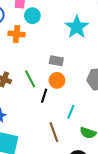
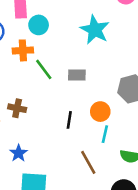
green line: (30, 79) -> (44, 69), moved
orange circle: (57, 80) -> (100, 112), moved

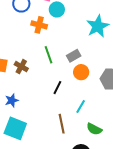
green line: (44, 69) -> (48, 55), moved
gray rectangle: (77, 75) -> (74, 56), turned -48
orange circle: (100, 112) -> (81, 72), moved

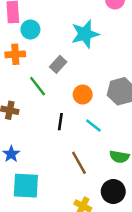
cyan star: (98, 26) -> (85, 34), turned 30
gray rectangle: (74, 56) -> (58, 64), moved
cyan line: (81, 107) -> (93, 125), moved, turned -64

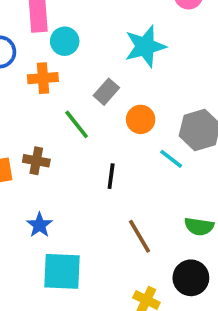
orange circle: (83, 95) -> (141, 119), moved
cyan line: (93, 125) -> (171, 159), moved

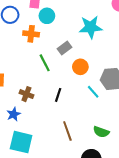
brown cross: (36, 161) -> (26, 94), moved

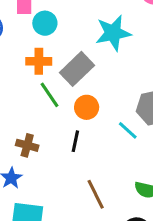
orange cross: (31, 34) -> (39, 61), moved
gray rectangle: (64, 48) -> (77, 69), size x1.5
orange circle: (80, 67) -> (87, 107), moved

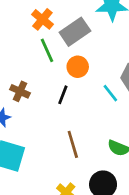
orange cross: (39, 61) -> (42, 19), turned 30

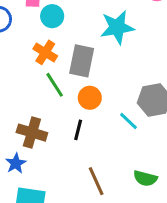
gray rectangle: (75, 32) -> (82, 61), turned -36
brown cross: (20, 91) -> (32, 133), size x1.4

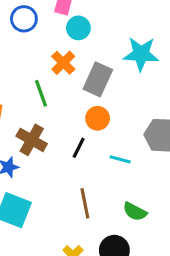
green line: (55, 85) -> (41, 93), moved
cyan line: (129, 121) -> (120, 159), moved, turned -42

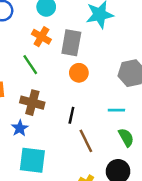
black line: (79, 148) -> (71, 115), moved
cyan line: (120, 159) -> (116, 110), moved
green semicircle: (135, 212) -> (126, 137), turned -132

